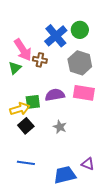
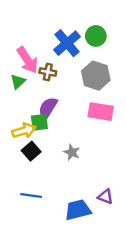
purple semicircle: (55, 95) -> (48, 108), moved, turned -48

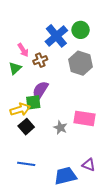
pink arrow: (27, 60) -> (23, 50), size x0.6
brown cross: (48, 72) -> (40, 60), turned -32
pink rectangle: (101, 112) -> (85, 118), moved

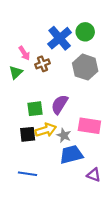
purple semicircle: (40, 90) -> (60, 104), moved
yellow arrow: (20, 109) -> (46, 130), moved
black square: (26, 127) -> (28, 134), turned 35
blue trapezoid: (65, 176) -> (71, 155), moved

